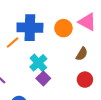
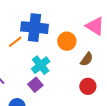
orange circle: (63, 28) -> (67, 41), moved
purple square: (43, 78) -> (35, 85), moved

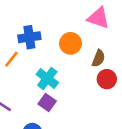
blue cross: (34, 28) -> (29, 37), size x0.7
red circle: (88, 86) -> (107, 79), moved

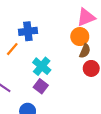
pink triangle: (98, 18) -> (86, 17), turned -42
orange circle: (70, 43) -> (80, 37), moved

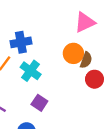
orange circle: (80, 37) -> (73, 53), moved
cyan cross: (42, 66) -> (31, 71), moved

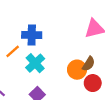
orange circle: (73, 53) -> (77, 70), moved

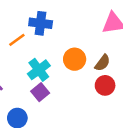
cyan cross: (35, 63) -> (39, 70), moved
orange circle: (77, 70) -> (75, 59), moved

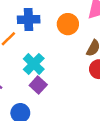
orange circle: (75, 59) -> (68, 24), moved

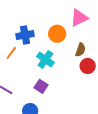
cyan cross: (34, 64) -> (45, 60), moved

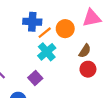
orange line: (11, 53) -> (45, 33), moved

